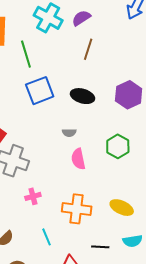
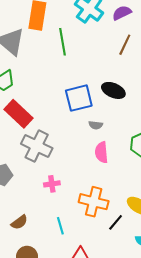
blue square: (40, 91) -> (79, 98), moved
black line: (100, 247) -> (116, 222), moved, turned -60

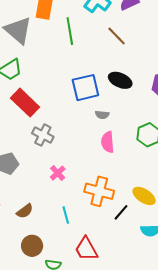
brown line: (125, 45) -> (117, 36), moved, turned -70
gray cross: (37, 146) -> (43, 135), size x0.7
pink cross: (52, 184) -> (58, 173), turned -35

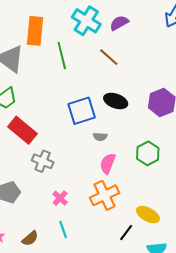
pink semicircle: (108, 142) -> (108, 164), turned 30
orange cross: (99, 191) -> (105, 195), moved, turned -36
cyan line: (66, 215) -> (63, 230), moved

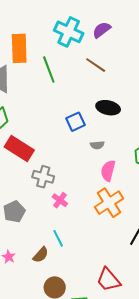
blue square: (82, 111) -> (75, 122), size x0.7
pink cross: (60, 198) -> (60, 200), moved
cyan line: (63, 230) -> (58, 238), moved

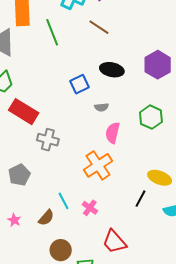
pink cross: (60, 200) -> (90, 208), moved
orange cross: (109, 203) -> (98, 165), moved

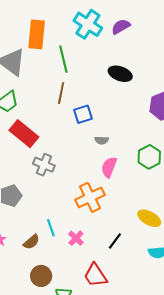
brown line: (99, 27) -> (61, 93), moved, turned 60
black ellipse: (112, 70) -> (120, 74), moved
black line: (140, 199) -> (115, 241), moved

